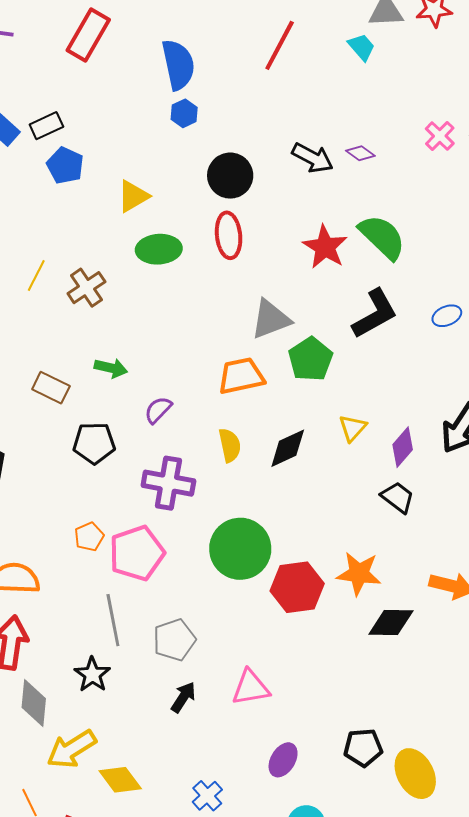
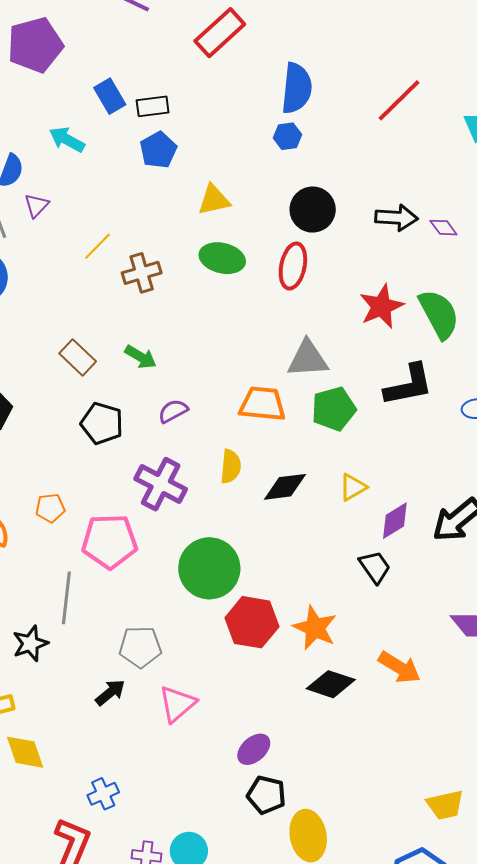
black arrow: (313, 158) -> (396, 218), turned -42
orange pentagon: (89, 537) -> (50, 508), moved
gray pentagon: (174, 640) -> (140, 647), moved
pink triangle: (251, 688) -> (177, 704), turned -48
purple ellipse: (283, 760) -> (254, 749), moved

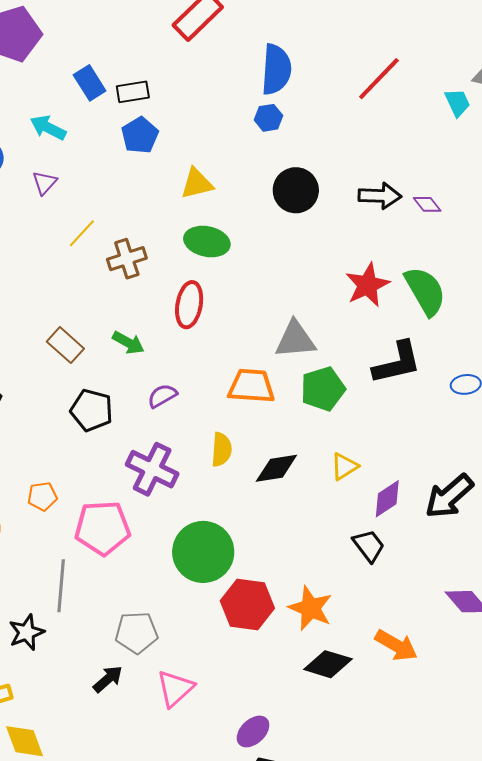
purple triangle: (36, 205) -> (44, 183), moved
red ellipse: (293, 266) -> (189, 305), moved

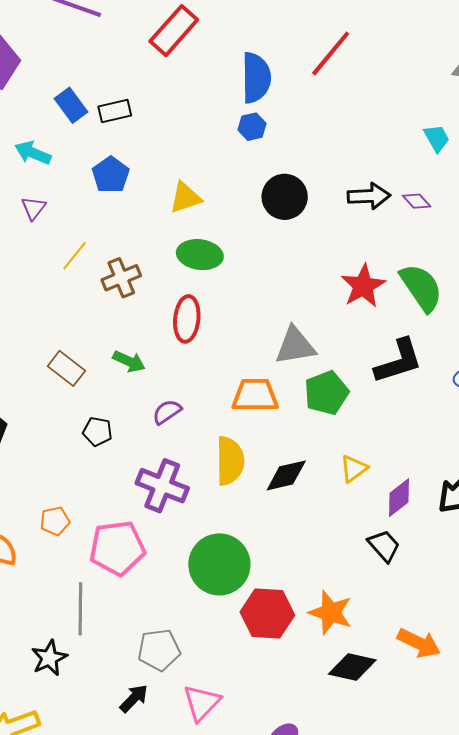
red line: (379, 79) -> (331, 53), moved
cyan trapezoid: (457, 103) -> (437, 138), moved
blue pentagon: (140, 135) -> (111, 175), moved
black pentagon: (92, 410) -> (98, 432), size x0.7
yellow semicircle: (221, 449) -> (230, 461), size x1.4

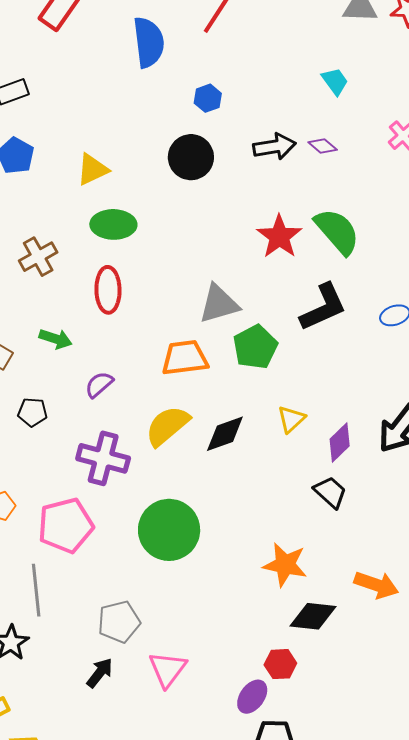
blue hexagon: (252, 127) -> (208, 98), moved
yellow semicircle: (230, 461) -> (167, 426), turned -123
red hexagon: (267, 614) -> (280, 664), moved, size x0.6

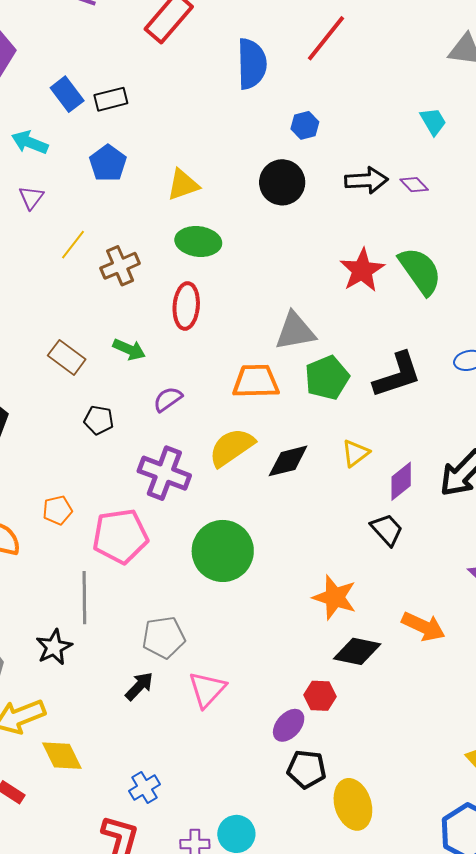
black L-shape: (323, 307) -> (397, 375), moved

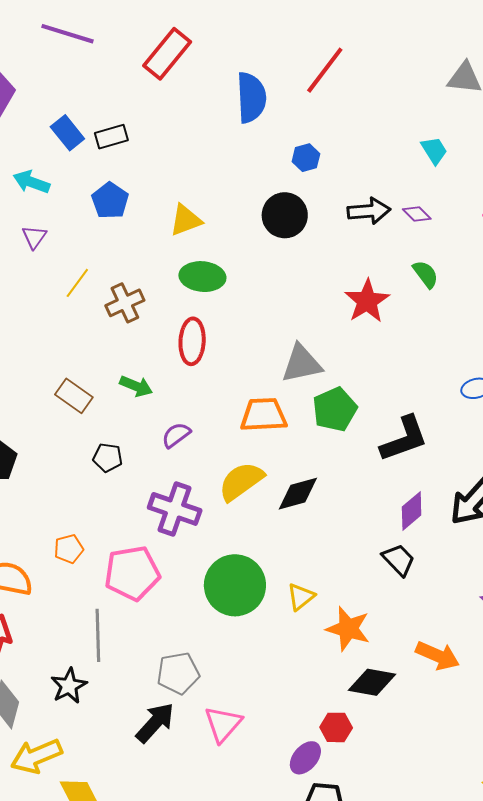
green semicircle: (420, 271) -> (426, 274), moved, size x0.6
black L-shape: (397, 375) -> (404, 439), moved
yellow triangle: (355, 453) -> (301, 597), moved
black arrow: (139, 686) -> (155, 723), size x1.4

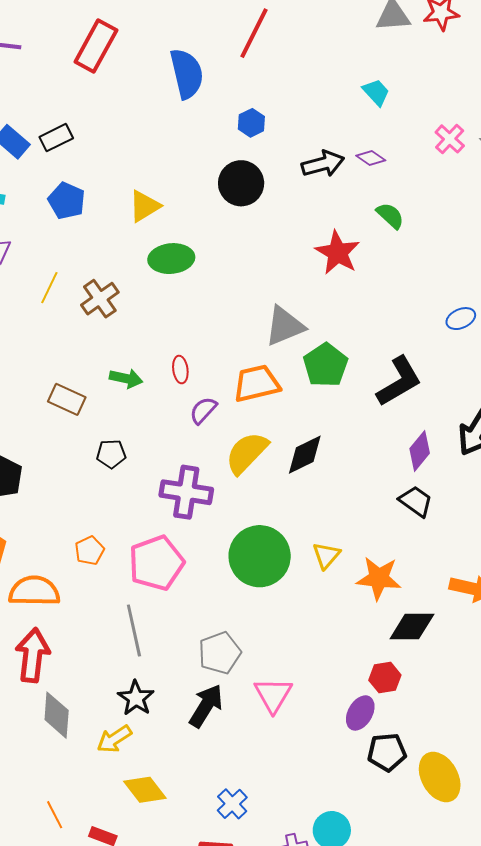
red ellipse: (192, 341) -> (180, 370), moved, size x0.6
purple semicircle: (176, 435) -> (203, 410), moved
black star: (69, 686) -> (136, 698), moved
yellow arrow: (36, 756) -> (114, 739), moved, size x0.7

